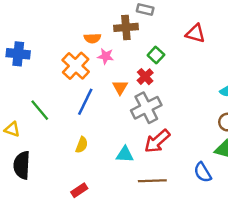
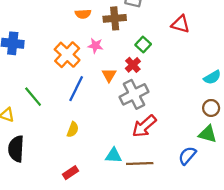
orange semicircle: (92, 38) -> (83, 14), moved
cyan triangle: (125, 154) -> (114, 156), moved
blue semicircle: (203, 172) -> (187, 156), turned 72

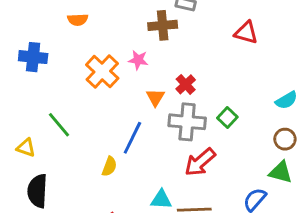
orange semicircle: (83, 14) -> (78, 20), moved
green square: (143, 44) -> (227, 118), moved
blue line: (76, 89) -> (132, 138), moved
gray cross: (134, 94) -> (187, 122), turned 32

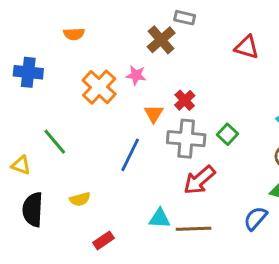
brown cross: (163, 25) -> (161, 40), turned -36
yellow semicircle: (109, 166) -> (80, 199), moved, turned 54

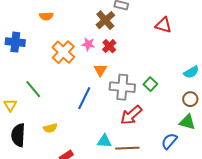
red cross: (185, 100) -> (109, 46), moved
yellow triangle: (21, 165) -> (10, 105), turned 40

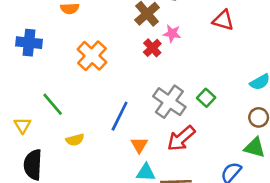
pink star: (88, 44) -> (172, 33), moved
orange triangle: (100, 70) -> (139, 145), moved
gray cross: (122, 87) -> (169, 102), turned 30
yellow semicircle: (50, 128) -> (75, 140), moved

